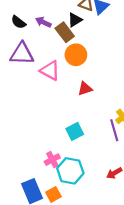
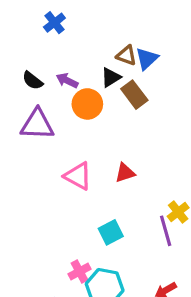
brown rectangle: (65, 32) -> (134, 95), moved
orange circle: (76, 55) -> (87, 104), moved
pink triangle: (50, 71) -> (78, 176), moved

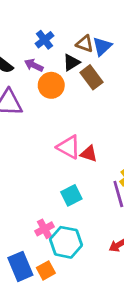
blue cross: (54, 23) -> (44, 40), moved
red triangle: (125, 173) -> (89, 154), moved, turned 36
pink triangle: (78, 176) -> (69, 147), moved

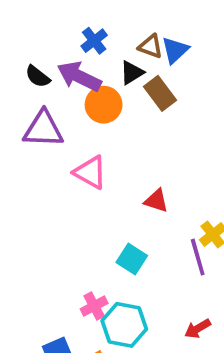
purple arrow: (34, 65) -> (79, 76), size x1.6
pink triangle: (69, 147) -> (90, 172), moved
cyan square: (71, 195) -> (132, 259), turned -30

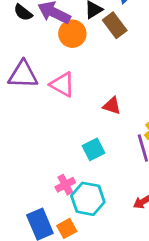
purple triangle: (43, 129) -> (23, 75), moved
cyan square: (132, 259) -> (94, 149), turned 30

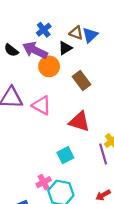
brown rectangle: (115, 25) -> (81, 80), moved
red triangle: (112, 106) -> (79, 122), size x1.5

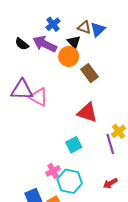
black triangle: (65, 48) -> (74, 42), turned -40
orange circle: (49, 66) -> (69, 56), moved
pink triangle: (41, 105) -> (38, 97), moved

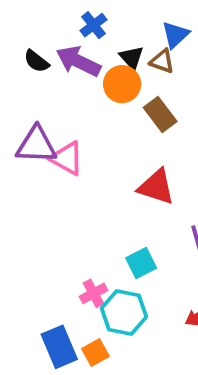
brown triangle: (84, 27) -> (162, 61), moved
cyan square: (74, 145) -> (141, 263), moved

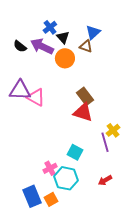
black triangle: (132, 57) -> (63, 37), moved
brown rectangle: (160, 115) -> (85, 96), moved
cyan square: (141, 263) -> (75, 152), turned -35

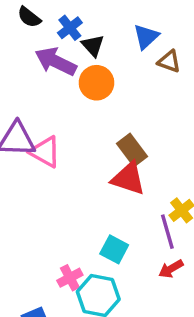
black semicircle: (20, 46) -> (29, 17), moved
brown triangle: (86, 46) -> (169, 61), moved
red arrow: (105, 180) -> (171, 269), moved

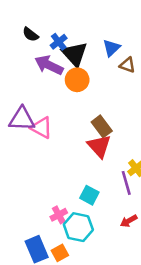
black triangle: (93, 45) -> (75, 54), size x1.6
red triangle: (128, 178) -> (99, 146), turned 30
red arrow: (171, 269) -> (129, 221), moved

